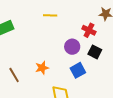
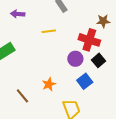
red cross: (89, 30) -> (89, 40), size x1.5
black square: (95, 52) -> (99, 60), turned 32

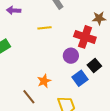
black square: (99, 60) -> (94, 66), moved
brown line: (22, 96) -> (29, 97), moved

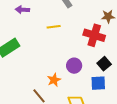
purple circle: (71, 56) -> (74, 66), moved
blue square: (80, 78) -> (98, 83), moved, turned 35

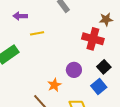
yellow line: (54, 27) -> (37, 33), moved
blue square: (98, 83) -> (99, 86), turned -35

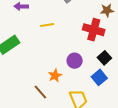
yellow line: (37, 33) -> (47, 25), moved

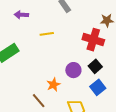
black square: (104, 58) -> (95, 66), moved

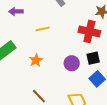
black square: (95, 66) -> (93, 58), turned 32
orange star: (53, 85) -> (36, 60), moved

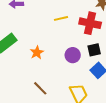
yellow line: (43, 29) -> (61, 18), moved

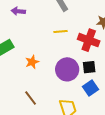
purple circle: (73, 55) -> (67, 69), size x1.5

